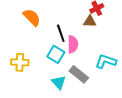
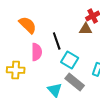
pink semicircle: (73, 44) -> (37, 52), moved
cyan square: (56, 54) -> (70, 60), moved

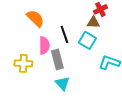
cyan square: (70, 60) -> (87, 40), moved
gray rectangle: (75, 82) -> (57, 59), moved, turned 36

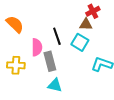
orange semicircle: (35, 18) -> (15, 24), moved
cyan triangle: (62, 83) -> (55, 85), turned -35

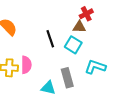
pink semicircle: (37, 47) -> (26, 65), moved
gray rectangle: (50, 61) -> (67, 78), moved

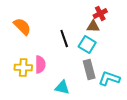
cyan L-shape: (95, 67) -> (109, 78), moved
gray rectangle: (67, 78) -> (89, 69), moved

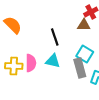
cyan square: (87, 44) -> (85, 54), moved
cyan triangle: (62, 87) -> (53, 61), moved

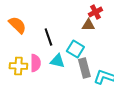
black line: (55, 37) -> (48, 37), moved
cyan square: (85, 54) -> (75, 49), moved

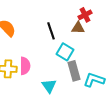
black line: (48, 37) -> (51, 31), moved
cyan triangle: (57, 61) -> (49, 86), moved, turned 42

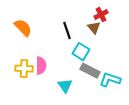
brown triangle: (78, 28) -> (94, 28), turned 48
gray rectangle: (74, 71) -> (90, 71), turned -48

